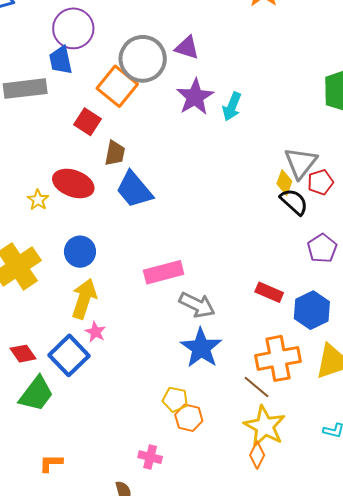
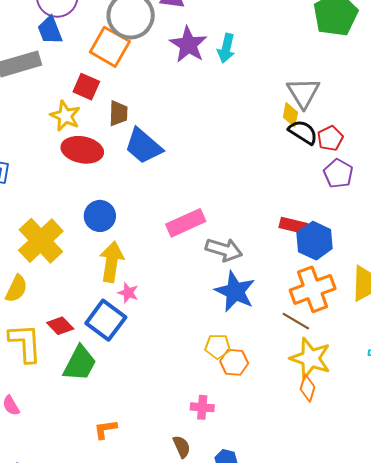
red pentagon: (320, 182) -> (330, 138), moved
yellow star: (38, 200) -> (65, 116), moved, size x1.4
blue hexagon: (312, 310) -> (315, 241), moved

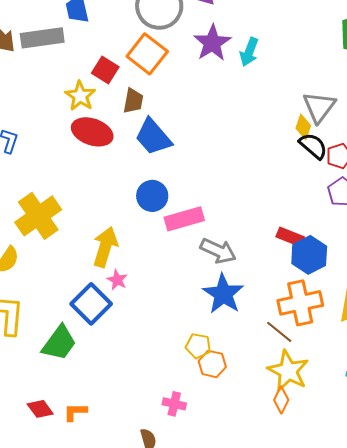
orange square: (110, 47) -> (147, 54), moved
blue circle: (100, 216) -> (152, 196), moved
red diamond: (60, 326) -> (40, 409), moved

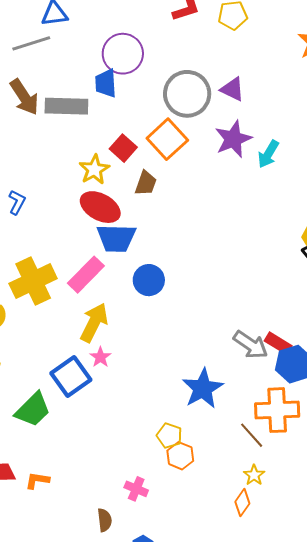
blue trapezoid: (153, 137) -> (116, 238), moved, turned -57
pink rectangle: (184, 219) -> (86, 275), moved, turned -39
gray arrow: (218, 251) -> (251, 345), moved
yellow star: (288, 371) -> (254, 475), size x0.5

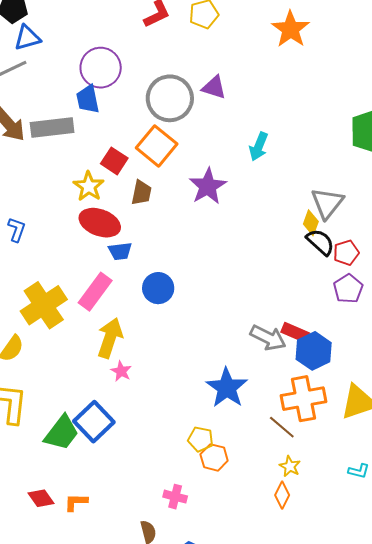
purple star: (233, 139) -> (208, 186), moved
blue trapezoid: (116, 238) -> (120, 251), size x0.6
blue square: (71, 377) -> (94, 422), moved

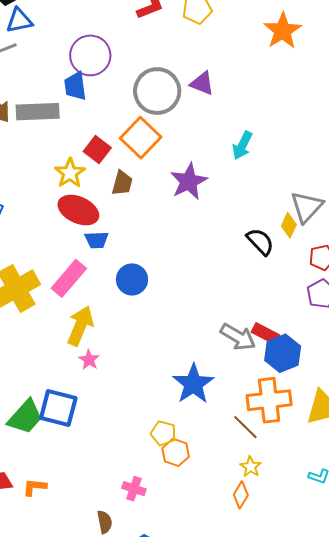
black semicircle: (320, 242) -> (260, 242), moved
blue square: (94, 422) -> (58, 408), turned -36

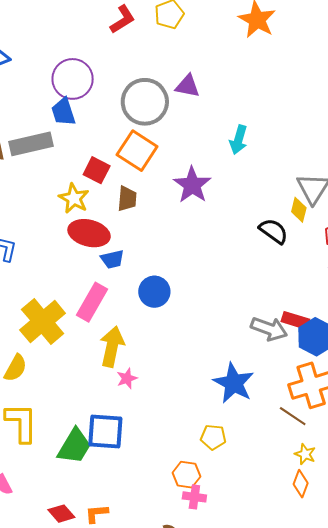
pink star: (89, 360) -> (127, 378), turned 30
orange hexagon: (176, 452) -> (186, 475), moved

